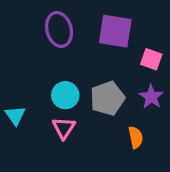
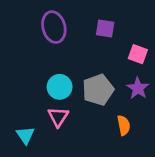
purple square: (115, 31) -> (105, 28), size x0.6
cyan triangle: (15, 115) -> (25, 135), moved

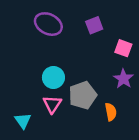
purple ellipse: (54, 27) -> (48, 24), turned -48
purple square: (105, 28) -> (94, 25), turned -30
gray pentagon: (98, 90) -> (83, 95), moved

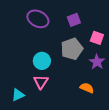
gray pentagon: (83, 95) -> (72, 49), moved
orange semicircle: (111, 112) -> (87, 88), turned -56
cyan triangle: (23, 121) -> (18, 95), turned 40

